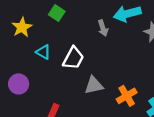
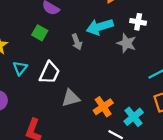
green square: (57, 13) -> (40, 33), moved
cyan triangle: (43, 52) -> (20, 68), turned 42

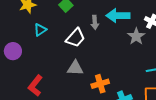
white trapezoid: (50, 73) -> (75, 38), moved

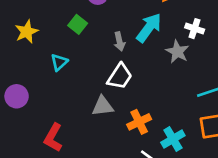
cyan arrow: (118, 16) -> (149, 28), turned 135
cyan triangle: (40, 30) -> (59, 62), moved
white trapezoid: (75, 38) -> (120, 76), moved

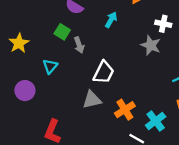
cyan arrow: (149, 28) -> (111, 20), moved, size x0.6
gray arrow: (119, 41) -> (79, 45), moved
purple circle: (17, 96) -> (25, 91), moved

